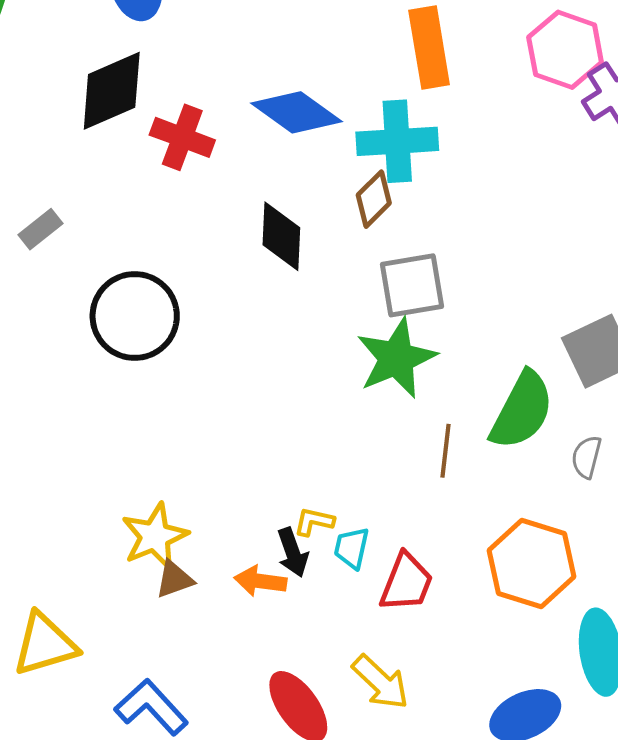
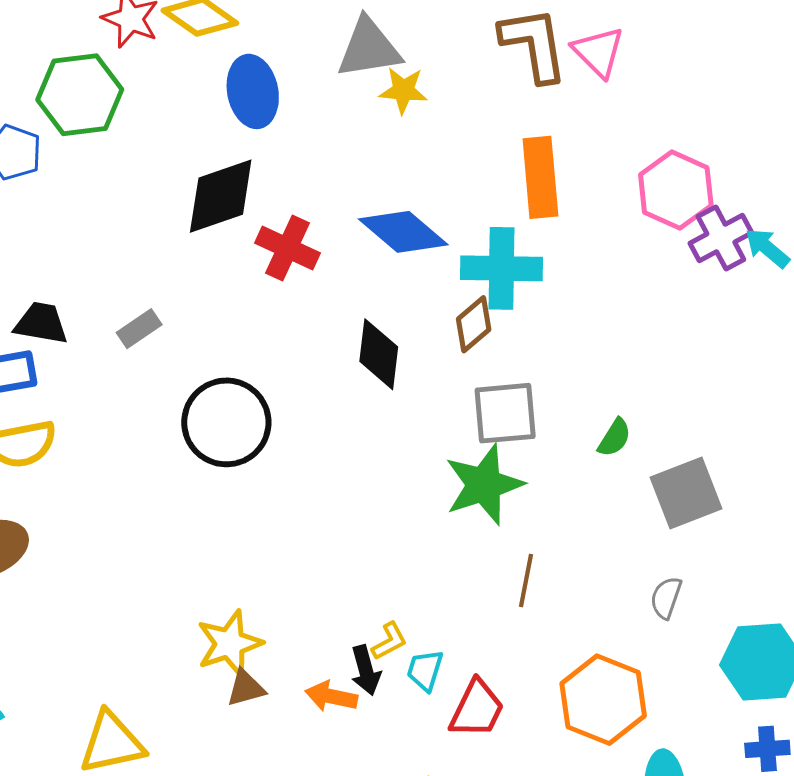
green semicircle: (522, 410) -> (614, 438), moved, size x0.5
yellow L-shape: (314, 522) -> (389, 641), turned 135

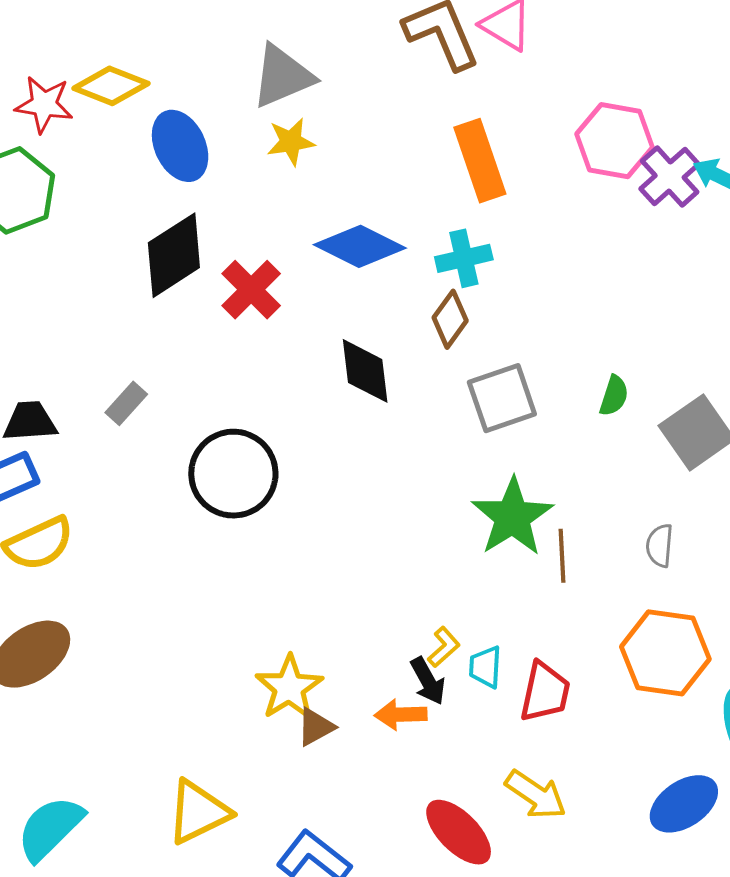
yellow star: (403, 90) -> (291, 142), moved
red cross: (287, 248) -> (251, 290), turned 34
cyan cross: (502, 268) -> (464, 258), size x0.7
green star: (484, 485) -> (512, 517), moved
gray semicircle: (666, 598) -> (660, 546), moved

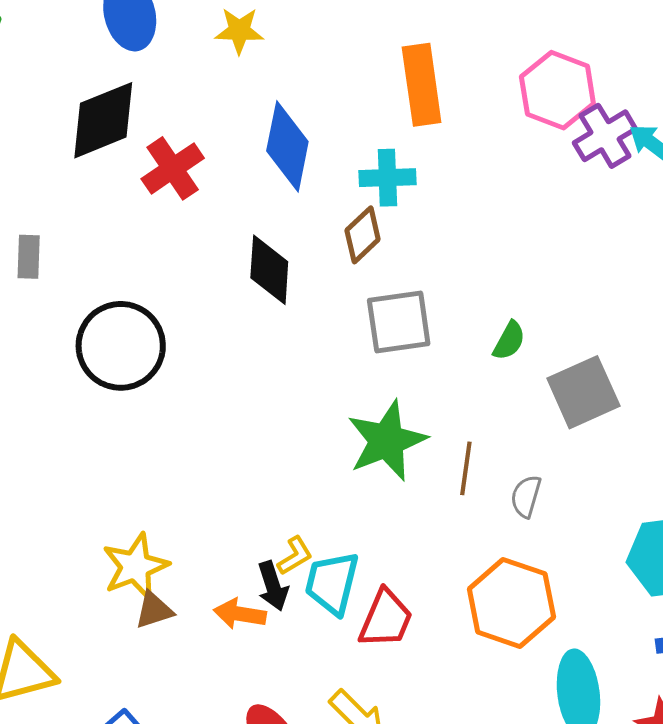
blue diamond: (360, 246) -> (287, 146), turned 64
gray rectangle: (126, 403) -> (29, 257), turned -51
brown line: (562, 556) -> (466, 468), moved
cyan trapezoid: (485, 667) -> (332, 583), size x1.5

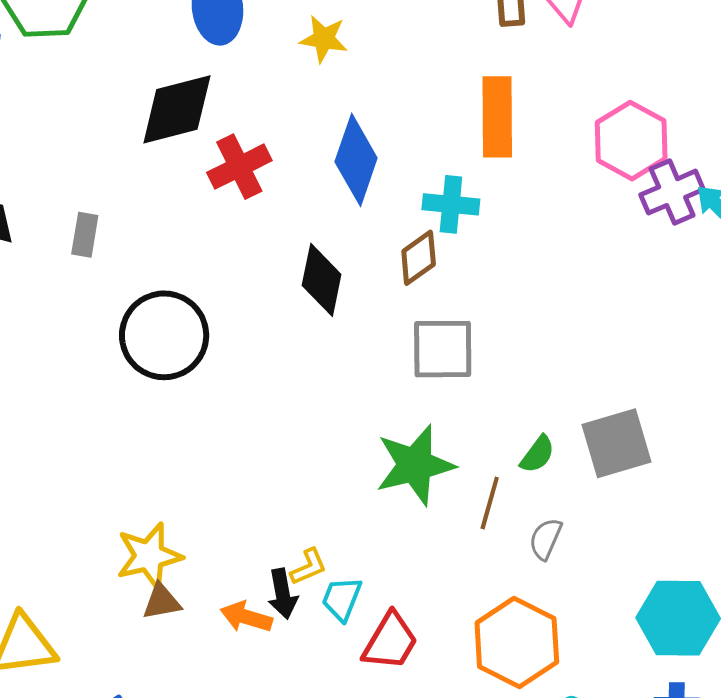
green semicircle: (509, 341) -> (537, 454), moved
cyan trapezoid: (332, 583) -> (342, 599), size x0.7

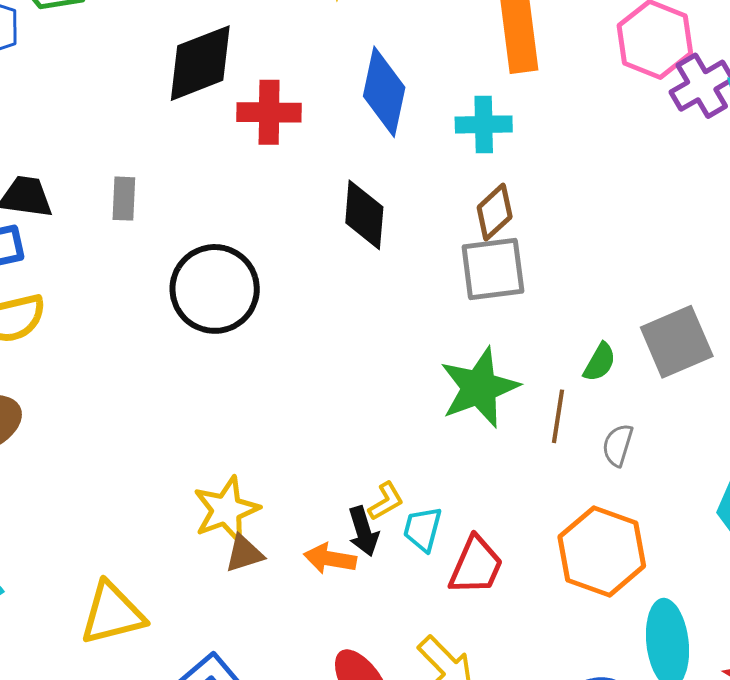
red cross: (239, 167) -> (269, 112), turned 34
brown diamond: (419, 258) -> (495, 212), moved

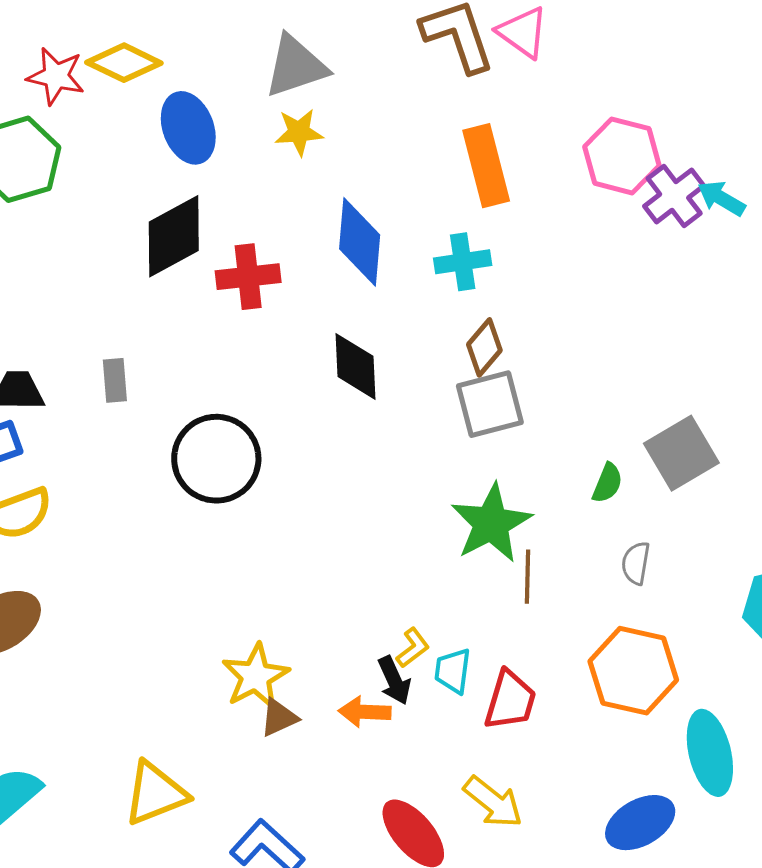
brown line: (558, 416) -> (528, 577), moved

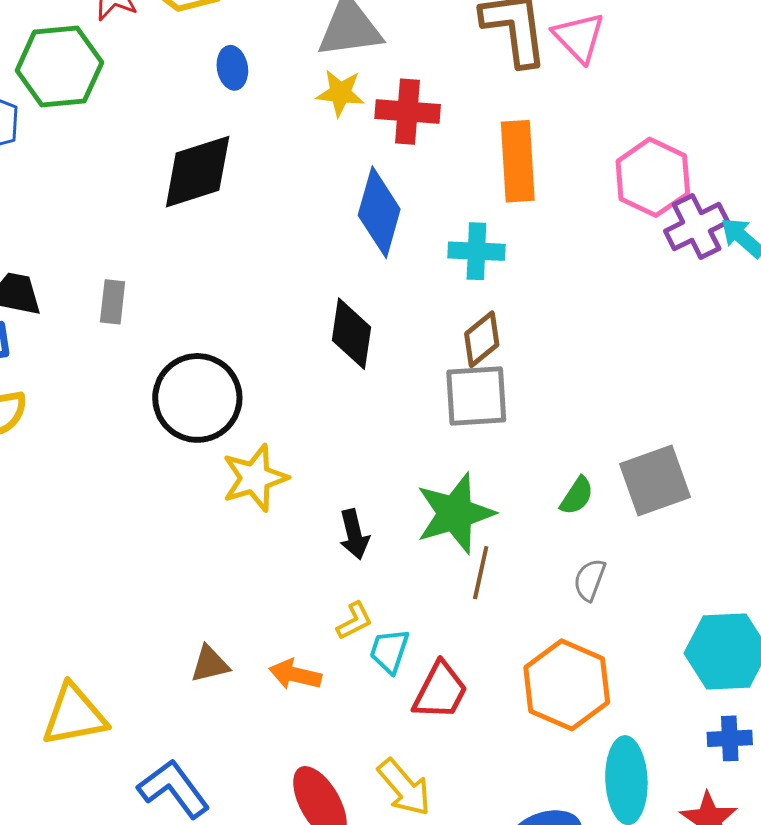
blue ellipse: (188, 128) -> (232, 68), size x0.6
red cross: (248, 277) -> (408, 112), moved
yellow star: (255, 676) -> (255, 478), moved
black arrow: (394, 680) -> (354, 534), moved

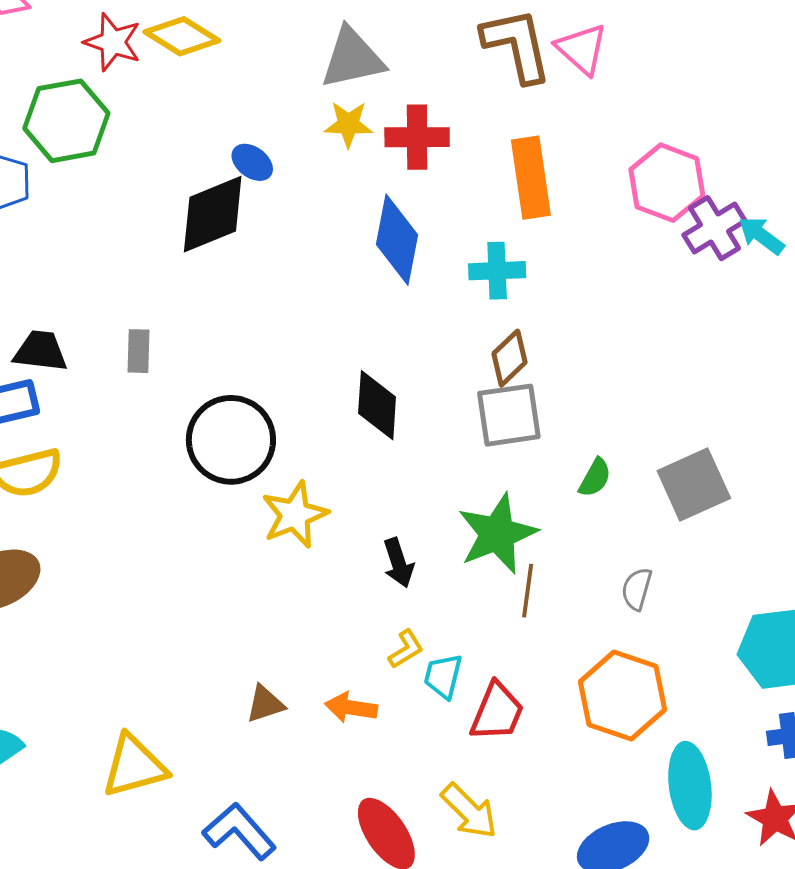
blue ellipse: (232, 68) -> (252, 162), moved, turned -39
black diamond: (351, 334) -> (377, 405), moved
green semicircle: (577, 496) -> (595, 478), moved

